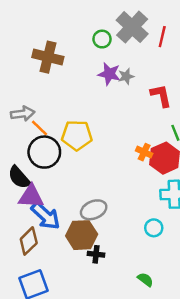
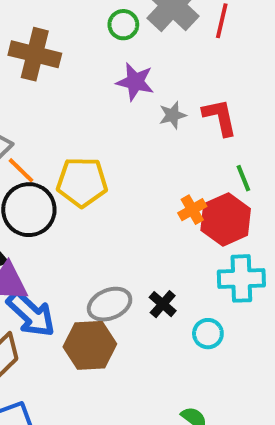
gray star: (126, 76) -> (173, 115), moved
orange cross: (144, 152) -> (192, 210), turned 35
black cross: (96, 254) -> (163, 304), moved, turned 35

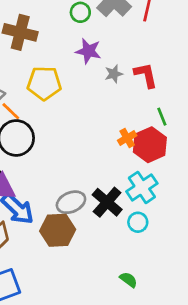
yellow pentagon: (82, 182) -> (44, 83), moved
cyan cross: (241, 278) -> (142, 187), moved, turned -32
black cross: (163, 304) -> (107, 202), size x1.6

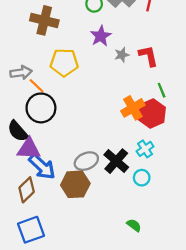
purple star: (88, 51) -> (101, 36), turned 30
orange cross: (127, 138) -> (133, 108), size x1.5
cyan cross: (142, 187) -> (145, 149), size x0.7

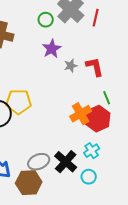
yellow pentagon: (64, 63) -> (19, 102), moved

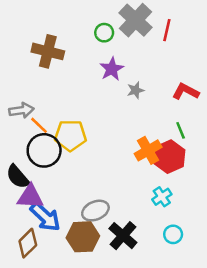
red L-shape: (95, 67) -> (186, 92), moved, turned -50
black cross: (66, 162) -> (123, 236), moved
cyan circle: (89, 177) -> (173, 234), moved

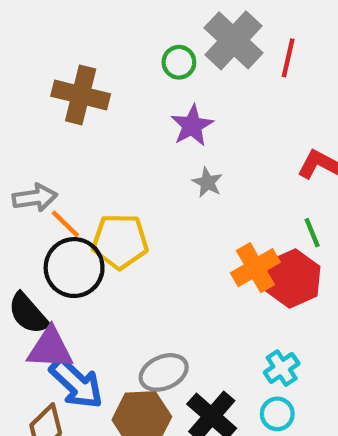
gray star: (135, 90) -> (207, 182), moved, turned -30
cyan cross: (162, 197) -> (282, 368), moved
cyan circle: (173, 234) -> (277, 414), moved

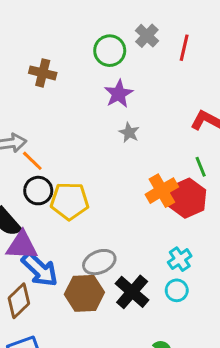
gray cross: (234, 40) -> (147, 36), size x0.6
green circle: (179, 62) -> (110, 51), size x1.4
brown cross: (81, 95) -> (43, 73), size x0.7
yellow pentagon: (120, 241) -> (70, 201), moved
black circle: (74, 268) -> (38, 191), size x0.7

